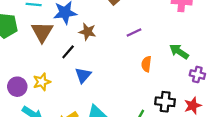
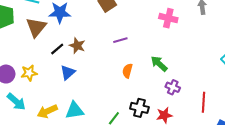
brown star: (87, 32) -> (77, 46), moved

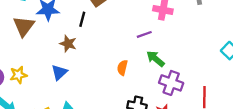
purple line: (120, 40) -> (144, 34), moved
black line: (57, 49) -> (82, 19), moved, turned -32
purple cross: (173, 87) -> (171, 83), size x1.5

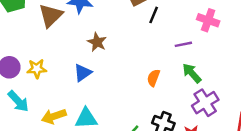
black line: (82, 19) -> (154, 15), moved
purple cross: (171, 83) -> (205, 103), turned 30

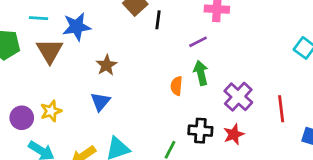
brown star: (97, 42) -> (106, 65), turned 30
green arrow: (192, 73) -> (201, 73), moved, turned 45

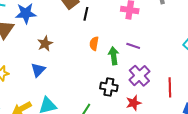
purple line: (198, 42) -> (133, 46), moved, turned 40
orange semicircle: (176, 86) -> (94, 44), moved
black cross: (200, 131) -> (109, 87), moved

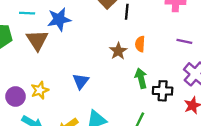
brown star: (45, 44) -> (118, 51), moved
green arrow: (114, 56) -> (141, 78), moved

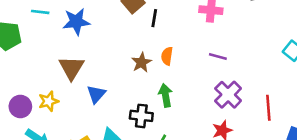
brown triangle: (37, 40) -> (72, 68), moved
black cross: (163, 91) -> (141, 116), moved

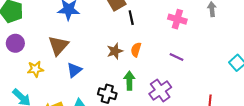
black line: (154, 18) -> (131, 18), turned -32
purple cross: (228, 95) -> (160, 90), moved
purple circle: (20, 106) -> (15, 43), moved

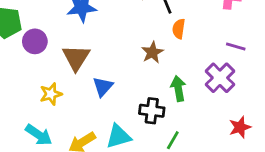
purple circle: (15, 43) -> (35, 41), moved
orange semicircle: (136, 50) -> (179, 29), moved
purple cross: (160, 90) -> (220, 78), moved

